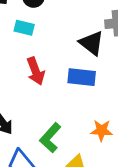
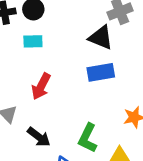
red arrow: (36, 71) -> (41, 86), moved, turned 64

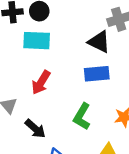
cyan rectangle: (33, 41) -> (37, 41), size x1.5
green L-shape: (88, 138) -> (82, 116), moved

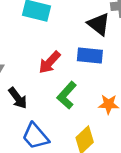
red arrow: (41, 83) -> (49, 62), moved

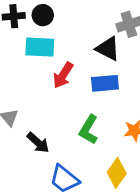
red arrow: (49, 62) -> (63, 75), moved

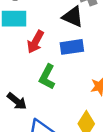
green L-shape: (89, 130) -> (47, 77), moved

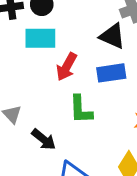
green L-shape: (47, 77) -> (81, 110), turned -30

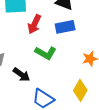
green L-shape: (81, 110) -> (46, 53), turned -55

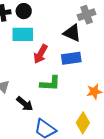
green L-shape: (46, 53) -> (50, 83), turned -30

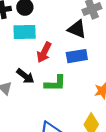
black arrow: (25, 104) -> (25, 76), moved

